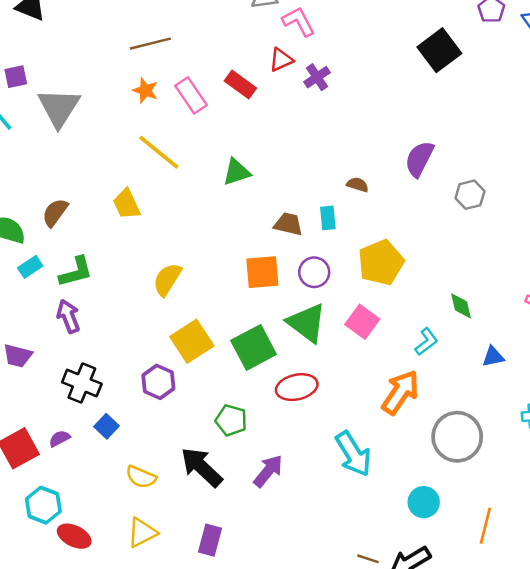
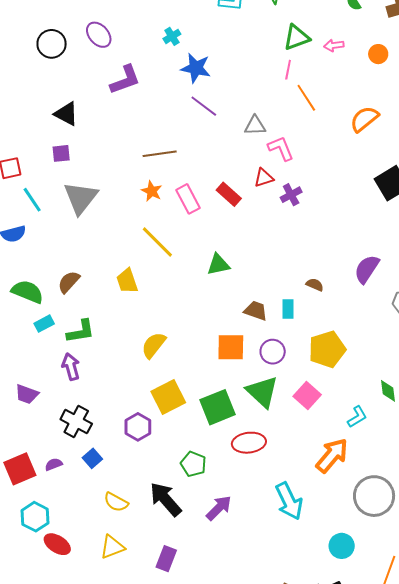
purple square: (16, 77) -> (61, 153), moved

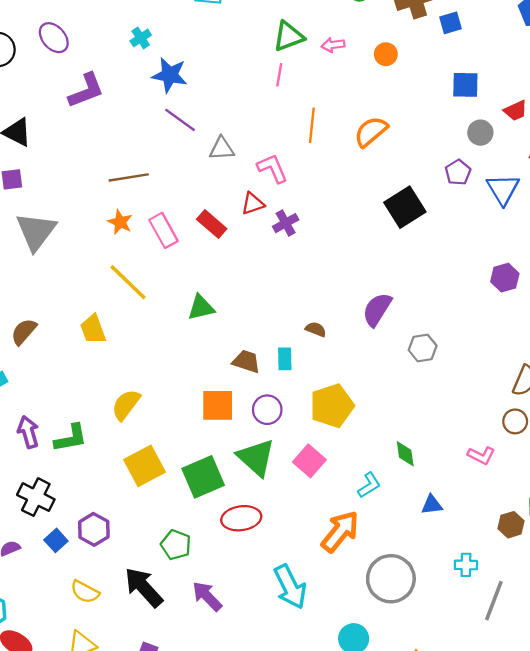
orange line: (306, 98) -> (312, 125), moved, turned 40
gray triangle: (255, 126) -> (222, 149), moved
green L-shape: (81, 331) -> (71, 438), moved
purple hexagon: (138, 427) -> (94, 529), moved
purple arrow: (219, 508) -> (207, 596), turned -88

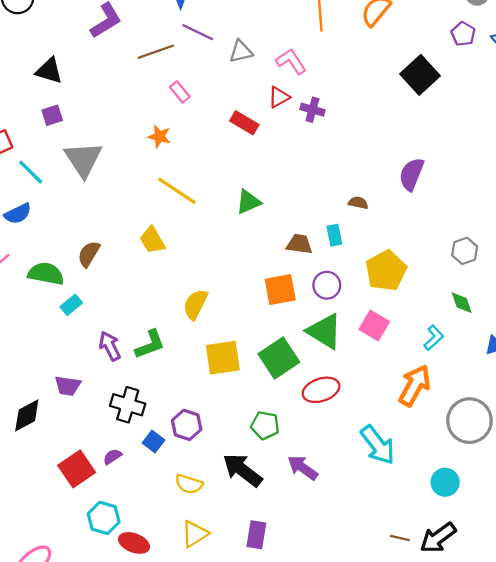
brown line: (129, 177) -> (156, 52), moved
purple cross: (286, 223) -> (312, 110), turned -35
pink rectangle: (163, 230) -> (180, 92), moved, size x0.7
gray hexagon: (423, 348) -> (465, 251), moved
yellow square: (144, 466) -> (223, 358), turned 30

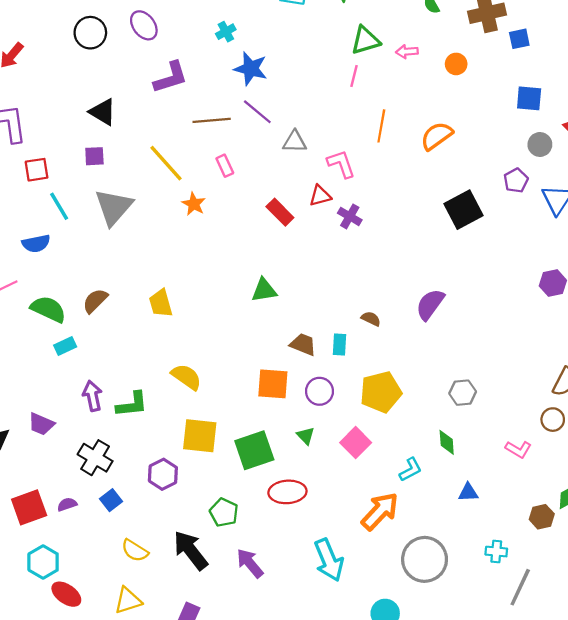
yellow line: (177, 191) -> (166, 163), moved
yellow semicircle: (195, 304) -> (186, 377), turned 84
green triangle: (324, 331) -> (306, 436), size x0.5
purple hexagon: (187, 425) -> (163, 474), moved

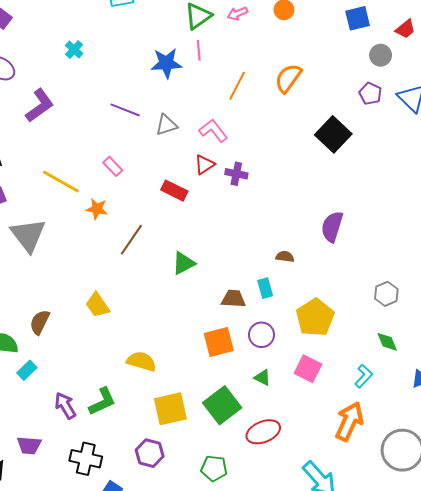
blue star: (251, 69) -> (166, 63), moved
brown line: (212, 120) -> (131, 240), moved, turned -32
orange line: (381, 126) -> (237, 86), turned 36

